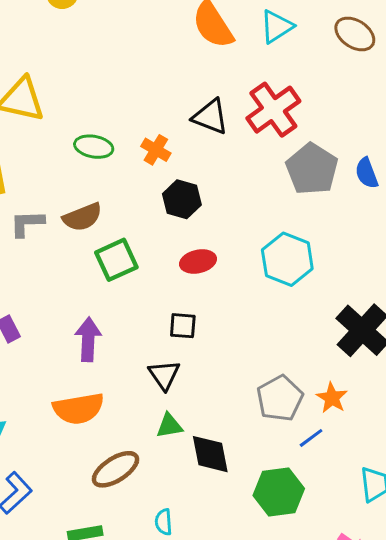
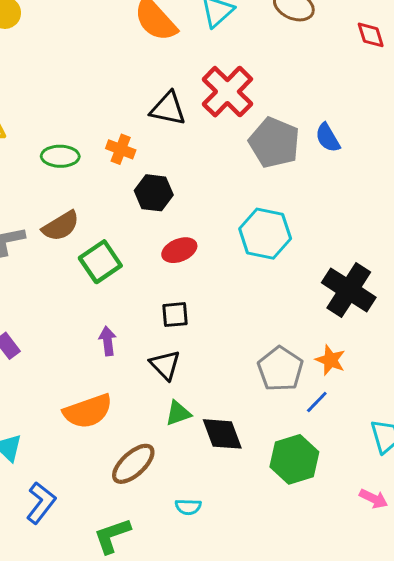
purple arrow: (88, 339) -> (108, 341), moved, size x0.7
cyan semicircle: (164, 522) -> (188, 507), turned -75

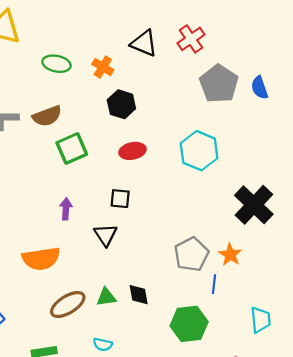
red cross: (227, 92) -> (191, 39), size x0.7
blue line: (317, 402) -> (214, 284), turned -48
green triangle: (178, 413) -> (106, 297), moved
black diamond: (222, 434) -> (139, 295), size x0.7

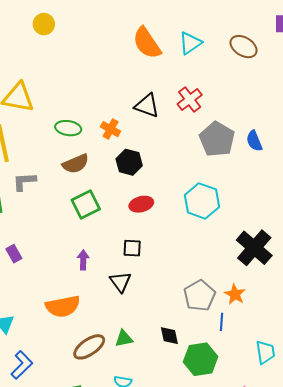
brown semicircle: (47, 116) -> (76, 164), moved
black diamond: (139, 295) -> (169, 336), moved

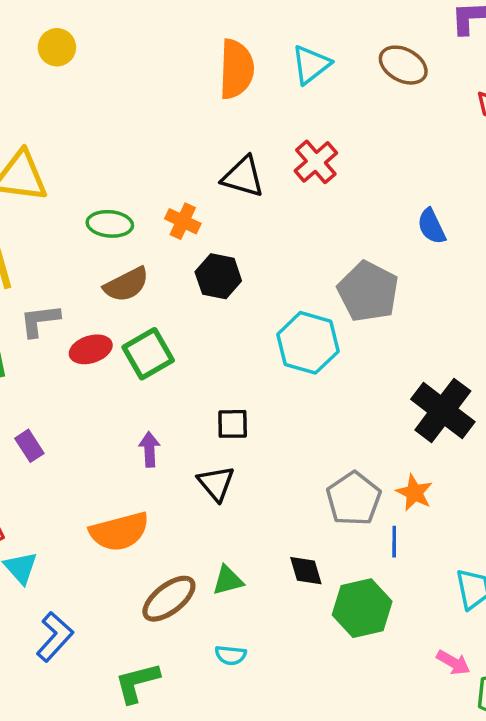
orange semicircle: (147, 43) -> (236, 69), turned -140
gray pentagon: (217, 139) -> (368, 292), moved
cyan hexagon: (202, 201) -> (308, 343), moved
red ellipse: (141, 204) -> (91, 349), moved

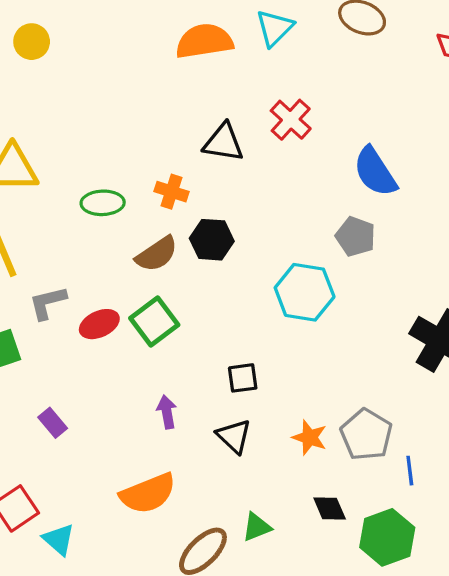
orange semicircle: (236, 69) -> (204, 41), turned -94
blue semicircle: (432, 226) -> (375, 172), moved, size x1.5
brown semicircle: (126, 285) -> (157, 254), moved
gray pentagon: (368, 292) -> (356, 237), size x0.7
orange star: (414, 493) -> (310, 437), moved

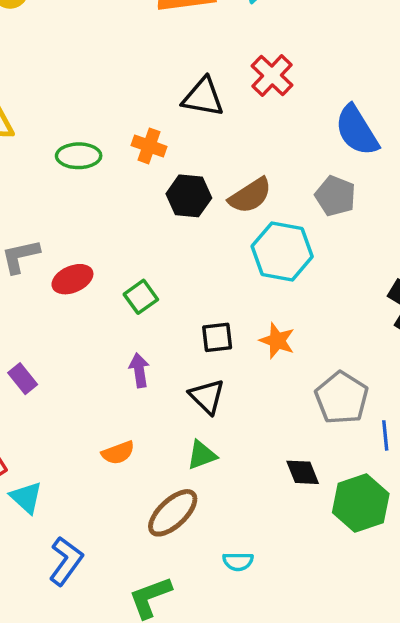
brown semicircle: (157, 254) -> (250, 196), moved
green square: (154, 321) -> (141, 297), moved, size x0.7
orange star: (310, 437) -> (277, 341), moved
orange semicircle: (148, 493) -> (118, 453), size x0.6
green triangle: (257, 527) -> (202, 455), moved

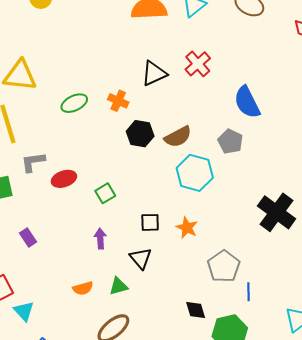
black triangle: (203, 97) -> (154, 74), turned -40
green ellipse: (79, 156) -> (74, 103), turned -30
green triangle: (202, 455) -> (118, 286), moved

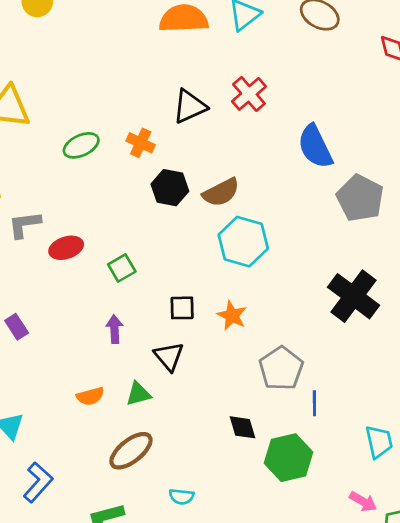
gray pentagon: (230, 141) -> (360, 198), moved, size x1.4

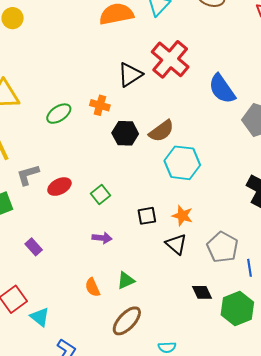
red cross: (249, 94) -> (170, 59), size x1.5
purple arrow: (114, 329) -> (102, 238), turned 108
black triangle: (169, 356) -> (176, 244), moved
orange semicircle: (90, 396) -> (92, 287), turned 90

